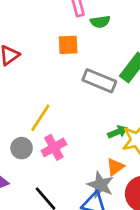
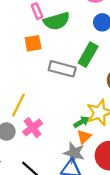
green semicircle: (100, 22) -> (57, 21), size x1.6
green arrow: (118, 132) -> (81, 122), moved

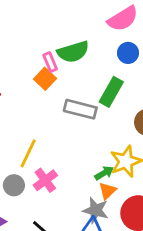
pink rectangle: (37, 11) -> (50, 62), moved
orange square: (33, 43) -> (45, 79), turned -36

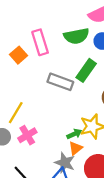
green semicircle: (73, 52) -> (76, 36), moved
pink rectangle: (50, 62) -> (40, 42), size x1.6
orange square: (45, 79) -> (19, 55), moved

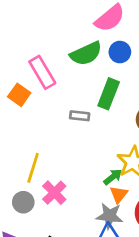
gray rectangle: (60, 82) -> (80, 116), size x0.6

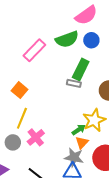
pink rectangle: (42, 72) -> (34, 50), turned 70
orange square: (19, 95) -> (20, 90), moved
gray rectangle: (80, 116) -> (74, 83), moved

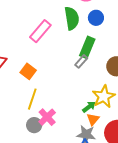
green semicircle: (67, 39) -> (72, 18), turned -75
gray rectangle: (74, 83) -> (81, 61), turned -56
gray circle: (13, 142) -> (34, 125), moved

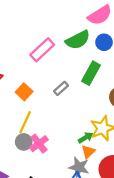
green semicircle: (72, 18) -> (78, 40), turned 65
gray rectangle: (81, 61) -> (61, 88), moved
gray circle: (34, 125) -> (24, 142), moved

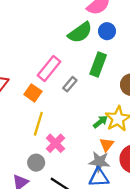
pink rectangle: (42, 50) -> (49, 69), moved
green arrow: (86, 138) -> (100, 122), moved
gray circle: (24, 142) -> (36, 163), moved

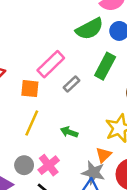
orange square: (33, 93) -> (30, 89), turned -36
green arrow: (100, 122) -> (69, 132), moved, turned -128
pink cross: (55, 143) -> (49, 165), moved

